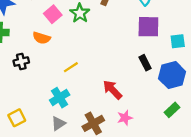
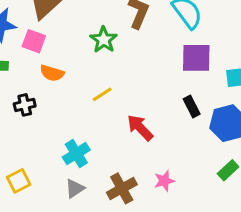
pink square: (53, 14) -> (34, 41), moved, turned -30
yellow line: (71, 67) -> (102, 94), moved
red arrow: (112, 90) -> (140, 128), moved

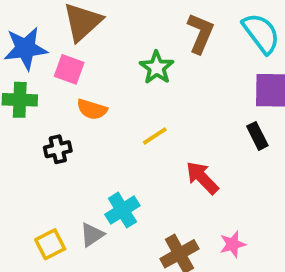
black rectangle: (192, 106) -> (257, 136), moved
gray triangle: (75, 188) -> (92, 235), moved

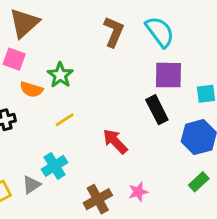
green star: (157, 67) -> (60, 75), moved
yellow line: (155, 136) -> (65, 120), moved
black rectangle: (257, 136) -> (157, 110), size x1.4

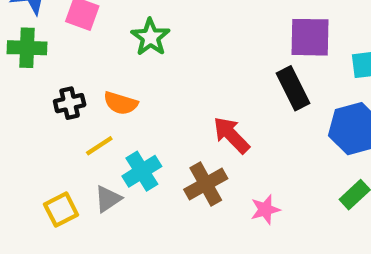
orange semicircle: (31, 89) -> (121, 103), moved
yellow line: (65, 120) -> (99, 146), moved
brown cross: (98, 199) -> (206, 184), moved

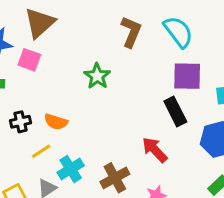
green star: (150, 37) -> (97, 76), moved
red arrow: (231, 135) -> (155, 150), moved

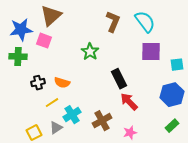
black rectangle: (175, 111) -> (119, 79), moved

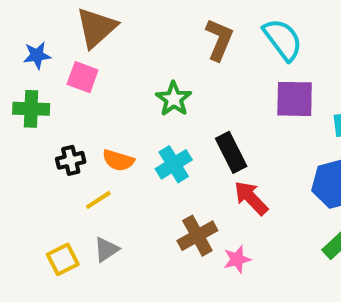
blue star: (21, 30) -> (37, 55), size x0.6
cyan cross: (72, 115) -> (174, 164), moved
pink star: (130, 133) -> (237, 259), moved

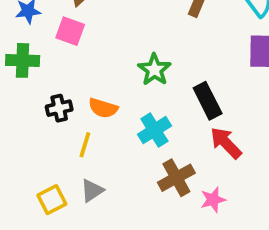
green star: (174, 99) -> (154, 70), moved
cyan cross: (174, 164) -> (154, 130), moved
yellow line: (98, 200) -> (85, 145), turned -40

